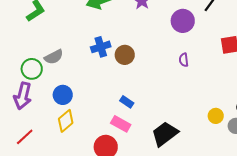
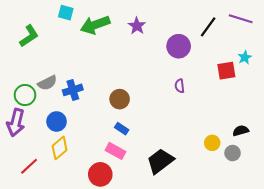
blue cross: (101, 47) -> (73, 90), moved
brown circle: (125, 55) -> (120, 99), moved
red line: (25, 137) -> (29, 166), moved

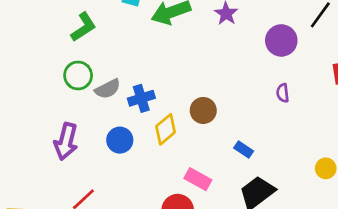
green circle: (25, 95) -> (78, 75), moved
blue rectangle: (122, 129) -> (244, 149), moved
yellow diamond: (60, 148) -> (166, 129), moved

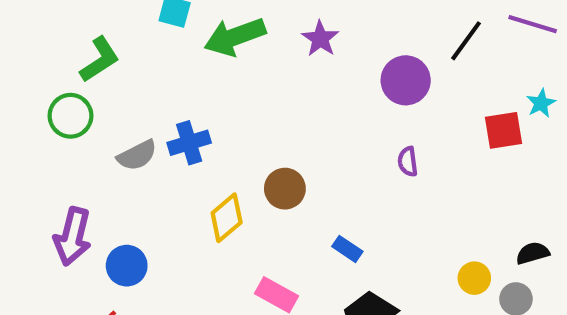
green circle: (78, 75) -> (70, 116), moved
blue cross: (141, 98) -> (189, 143), moved
blue circle: (120, 140) -> (127, 266), moved

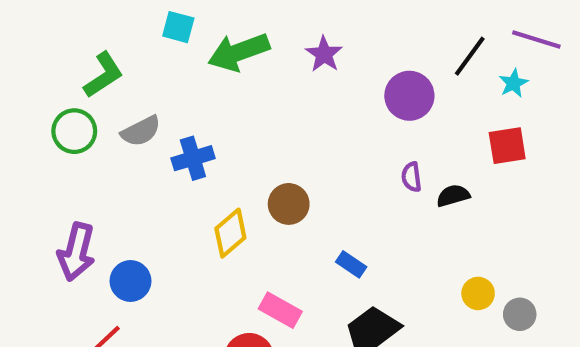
cyan star: (541, 103) -> (513, 83), moved
gray semicircle: (137, 155) -> (141, 131), moved
black semicircle: (533, 253) -> (453, 196), moved

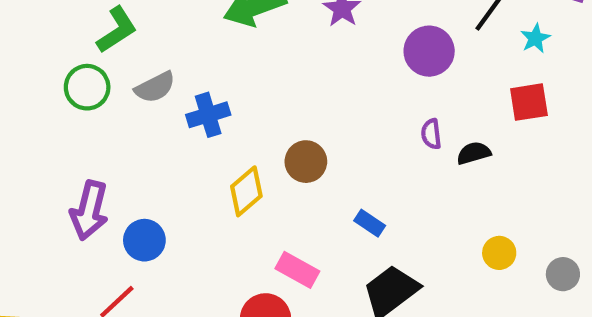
gray circle: (520, 314) -> (563, 274), moved

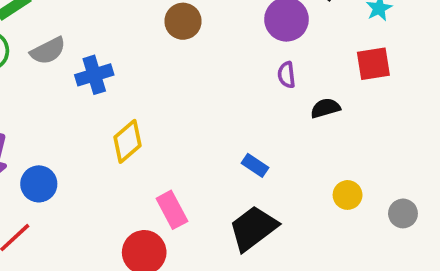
purple semicircle: (431, 134) -> (287, 75), moved
brown circle: (306, 162) -> (183, 21), moved
blue rectangle: (370, 223) -> (255, 165), moved
pink rectangle: (297, 270) -> (172, 210), turned 33

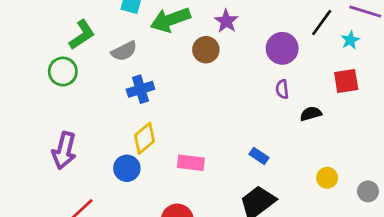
gray semicircle: (48, 51) -> (124, 51), moved
yellow diamond: (128, 141) -> (145, 138), moved
blue circle: (39, 184) -> (127, 168), moved
pink rectangle: (172, 210) -> (191, 163), moved, turned -55

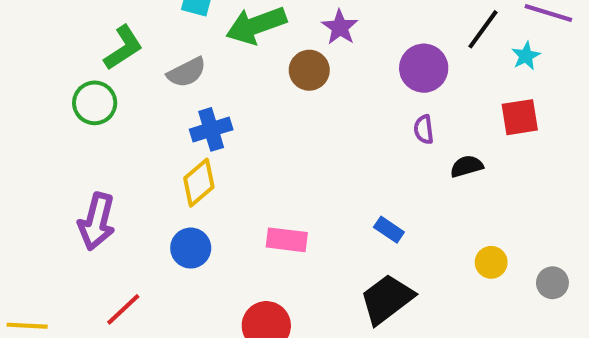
yellow diamond: (145, 138) -> (199, 183), moved

